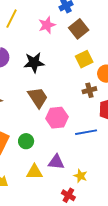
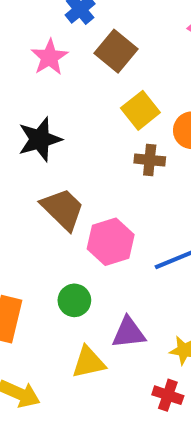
brown cross: (89, 90) -> (150, 160), moved, turned 32
green circle: (26, 141) -> (74, 300), moved

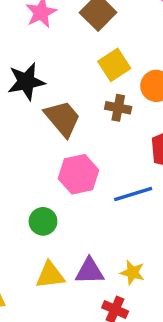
brown trapezoid: (63, 209) -> (62, 118), moved
purple triangle: (129, 333) -> (90, 271), moved

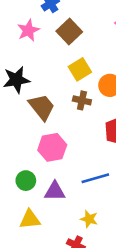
blue line: (133, 194) -> (95, 178), moved
purple triangle: (90, 271) -> (55, 191), moved

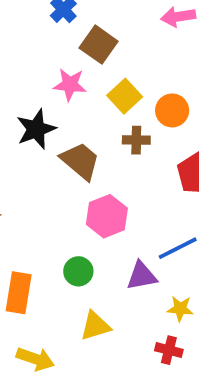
pink star: (28, 30) -> (70, 85), moved, turned -30
purple triangle: (55, 191) -> (142, 276), moved

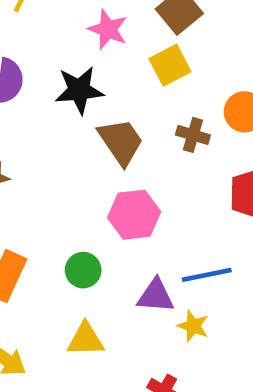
pink star: (70, 85) -> (108, 29), moved
yellow square: (125, 96) -> (170, 65), moved
yellow star: (180, 309) -> (193, 326), moved

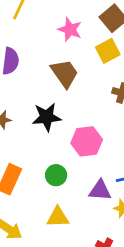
black star: (79, 90) -> (47, 117), moved
brown trapezoid: (121, 142) -> (65, 73), moved

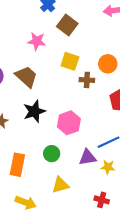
yellow square: (108, 51) -> (70, 61), moved, turned -30
brown trapezoid: (65, 73) -> (26, 77), moved

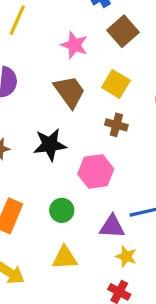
brown trapezoid: (26, 77) -> (70, 92), moved
brown cross: (87, 80) -> (116, 125), moved
yellow star: (108, 167) -> (126, 256), moved

